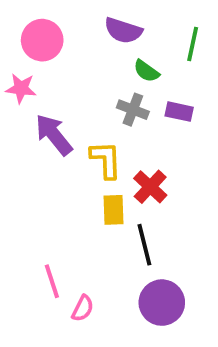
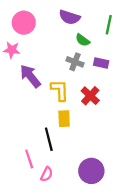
red cross: (150, 187) -> (90, 96), moved
black line: (144, 245) -> (49, 139), moved

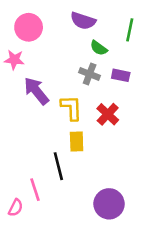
pink semicircle: (47, 174) -> (16, 208), moved

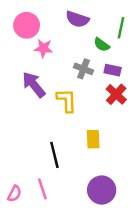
green semicircle: (99, 48) -> (102, 45), moved
pink star: (14, 60) -> (43, 48), moved
red cross: (108, 114) -> (116, 94), moved
yellow rectangle: (77, 142) -> (93, 139), moved
pink line: (35, 190) -> (42, 189), moved

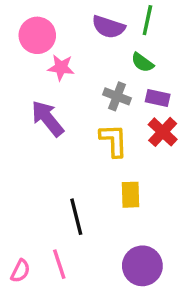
green line: (121, 28) -> (147, 20), moved
yellow L-shape: (67, 100) -> (114, 140), moved

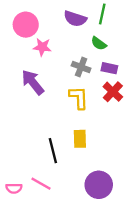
yellow rectangle: (131, 195) -> (80, 139), moved
pink line: (59, 264) -> (41, 184), turned -42
pink semicircle: (20, 271) -> (14, 188), turned 63

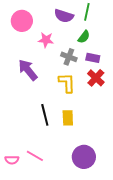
green semicircle: (99, 43) -> (84, 37), turned -88
pink star: (42, 47) -> (46, 40), moved
black line: (53, 151) -> (45, 115), moved

